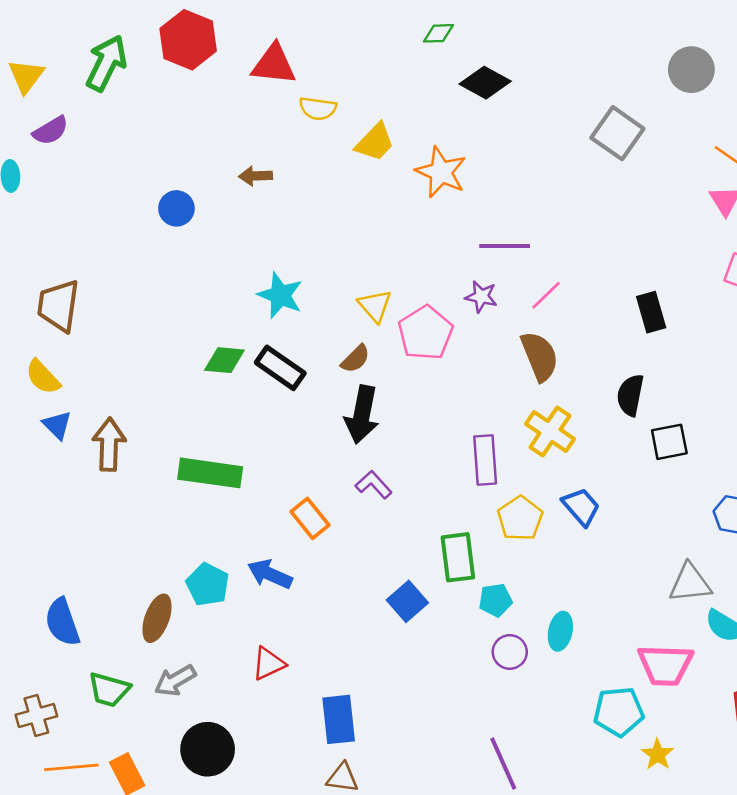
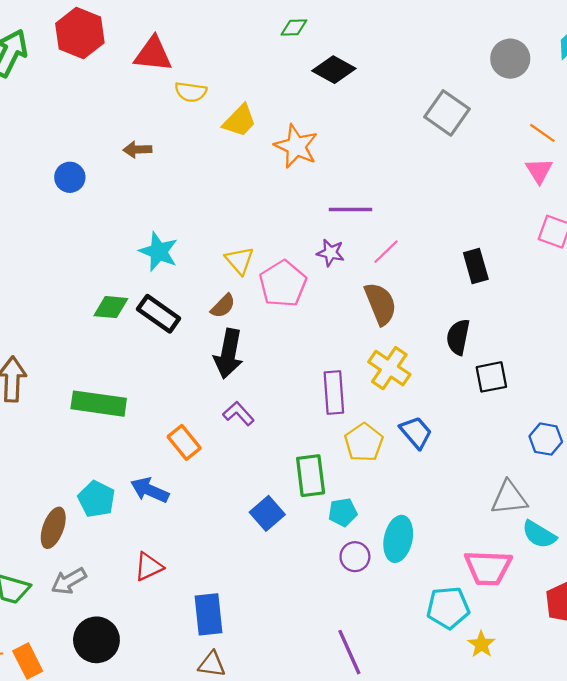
cyan ellipse: (560, 631) -> (398, 539), size x1.4

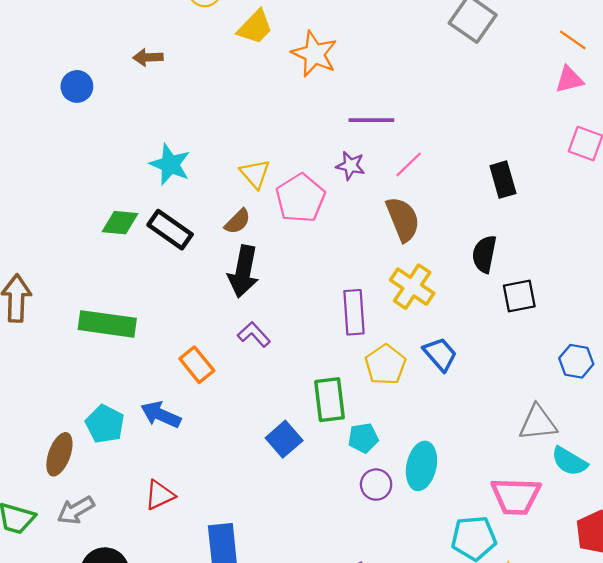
pink triangle: (539, 171) -> (569, 79), turned 48

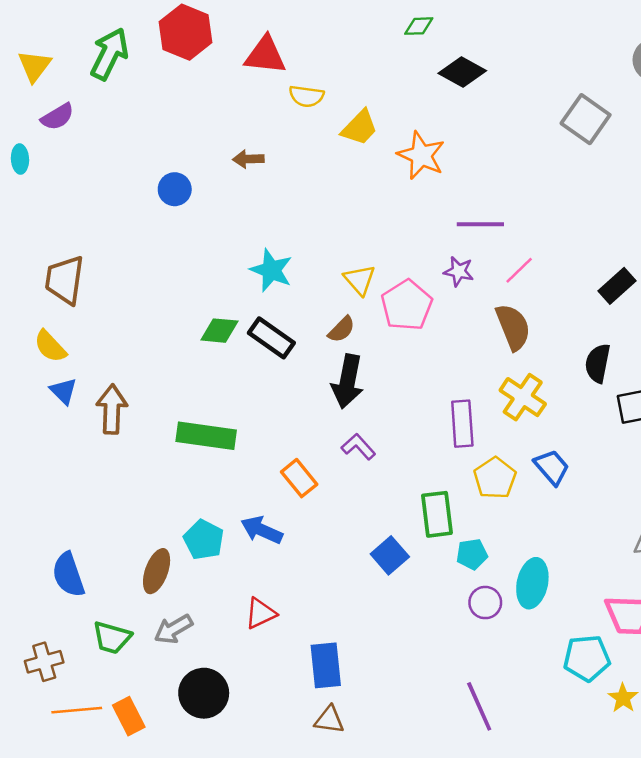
black rectangle: (503, 180) -> (617, 286), turned 64

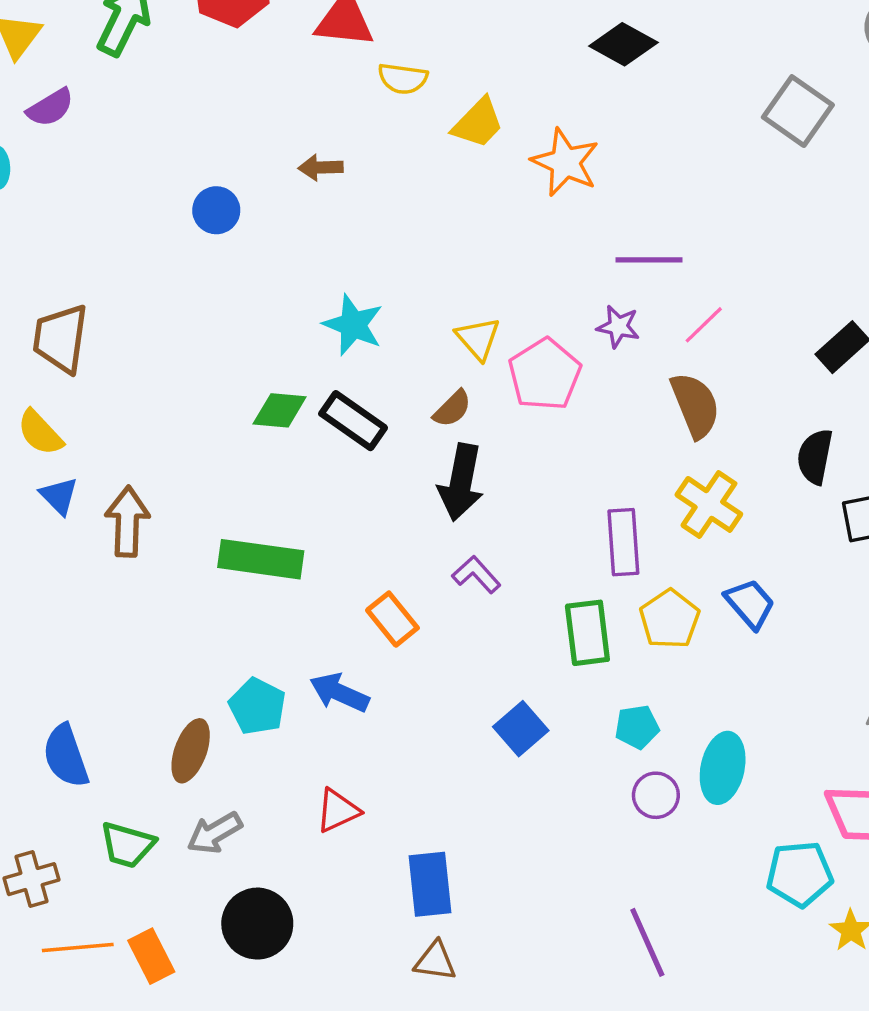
green rectangle: (437, 514) -> (587, 633), moved

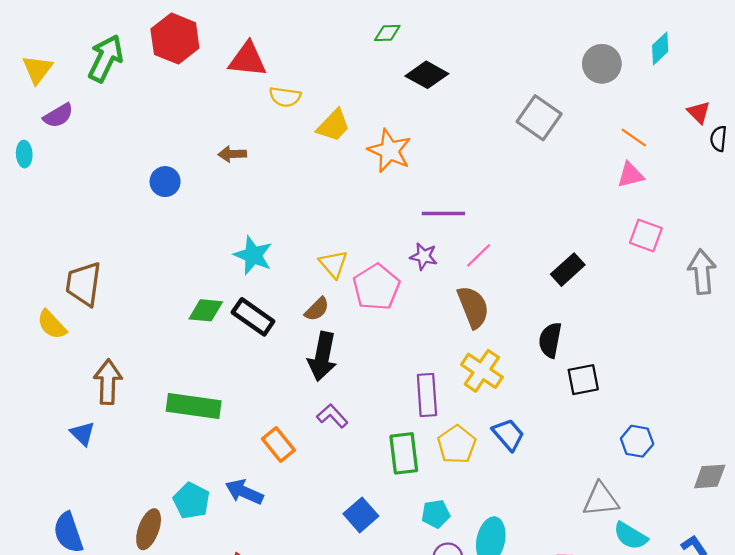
brown trapezoid: (61, 339) -> (84, 284), moved
blue triangle: (59, 496) -> (83, 434), moved

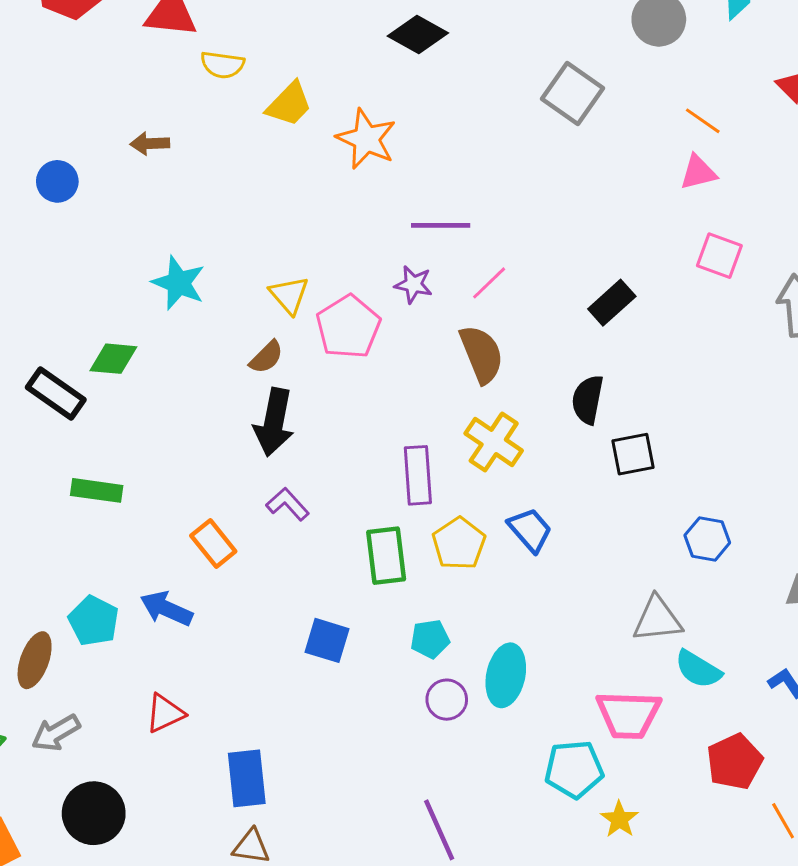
black rectangle: (253, 317) -> (56, 394), moved
green rectangle: (194, 406) -> (97, 490), size x0.7
blue square: (361, 515) -> (327, 640), turned -32

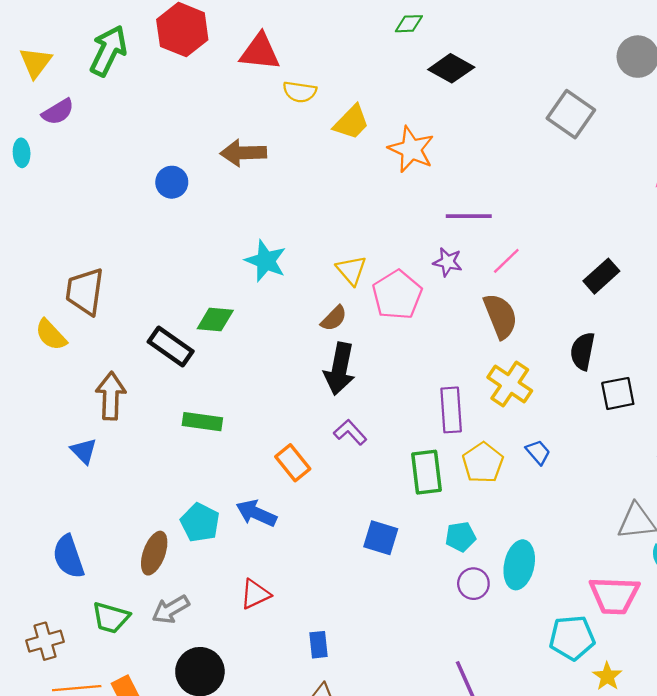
brown arrow: (150, 144) -> (243, 153), size x1.5
blue trapezoid: (530, 530) -> (538, 452), size x0.7
blue rectangle: (247, 778) -> (318, 645), size x0.6

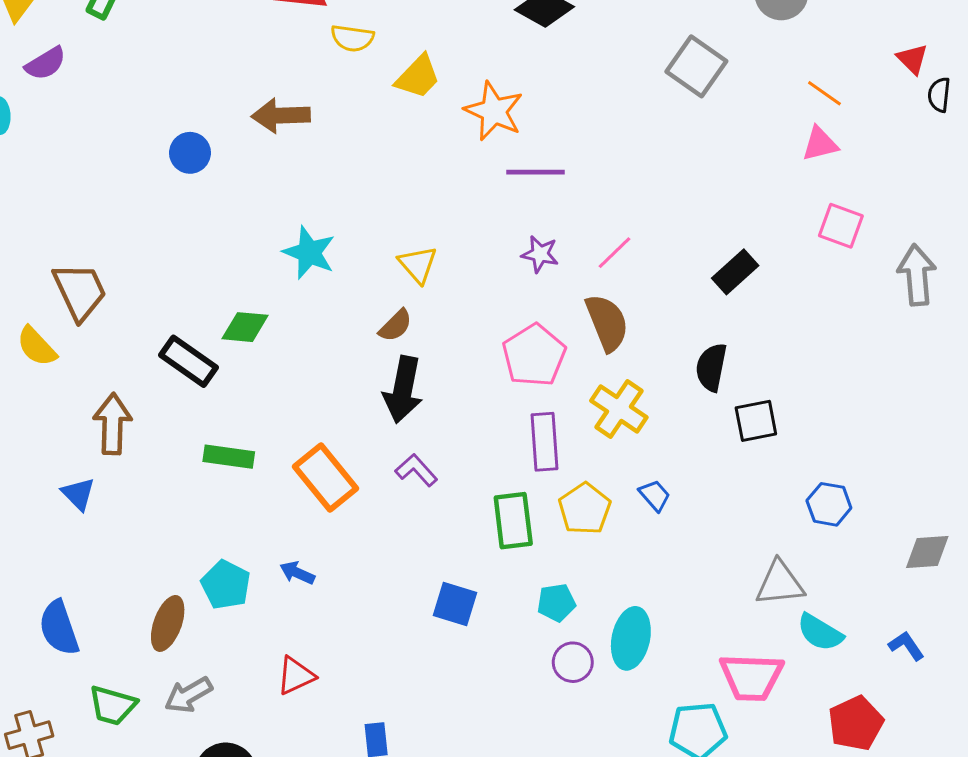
purple line: (469, 216) -> (536, 172), moved
brown trapezoid: (85, 291) -> (80, 291), turned 147
pink pentagon: (397, 295) -> (534, 355), moved
orange rectangle: (293, 463) -> (326, 478), moved, size x1.4
blue arrow: (256, 513) -> (297, 573), size x0.7

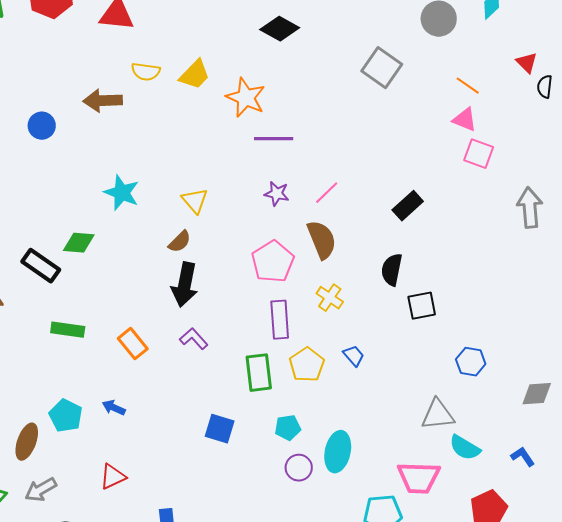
yellow semicircle: (352, 38) -> (146, 72), moved
pink triangle: (820, 144) -> (465, 120), turned 36
pink square: (841, 226) -> (479, 154), moved
yellow cross: (619, 409) -> (330, 298), size x0.7
orange rectangle: (326, 478) -> (133, 344), size x0.7

